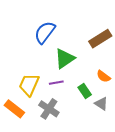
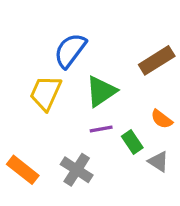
purple line: (56, 83) -> (101, 129), moved
yellow trapezoid: (29, 85) -> (46, 93), moved

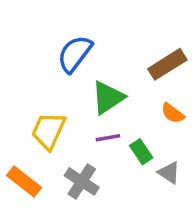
yellow trapezoid: (46, 93) -> (48, 131), moved
orange semicircle: (162, 119) -> (173, 113), moved

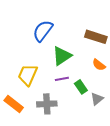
brown rectangle: (167, 64) -> (96, 37), turned 50
gray triangle: (169, 173) -> (97, 99), turned 48
gray cross: (82, 181) -> (47, 104), turned -36

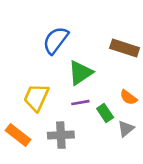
orange semicircle: (99, 65) -> (128, 97), moved

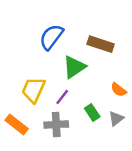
brown rectangle: (125, 48) -> (101, 44), moved
purple line: (80, 103) -> (62, 97), moved, turned -42
green rectangle: (105, 113) -> (92, 113), moved

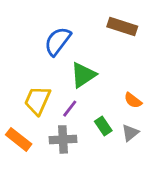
brown rectangle: (101, 44) -> (122, 26), moved

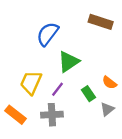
green rectangle: (103, 126) -> (88, 94), moved

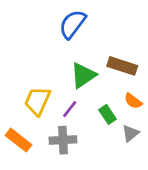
brown rectangle: (101, 22) -> (122, 66), moved
blue semicircle: (48, 34) -> (72, 24), moved

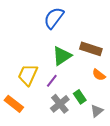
green rectangle: (107, 114) -> (80, 97), moved
gray triangle: (130, 133) -> (97, 111), moved
gray cross: (63, 140) -> (60, 104), moved, turned -36

